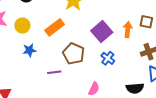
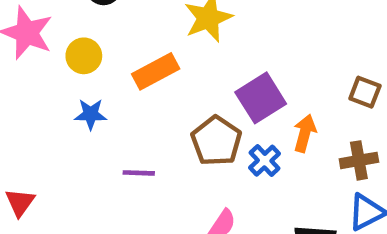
orange arrow: (128, 29) -> (305, 133), moved
brown pentagon: (74, 54) -> (216, 141), moved

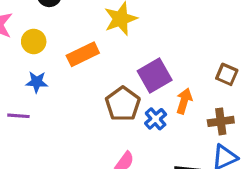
purple line: (139, 173) -> (18, 116), moved

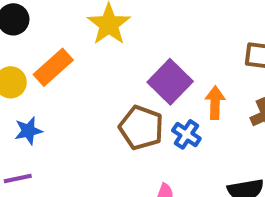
orange rectangle: (83, 54) -> (53, 67), moved

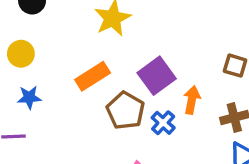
orange rectangle: (53, 67) -> (93, 76), moved

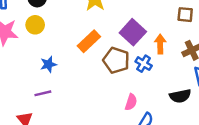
yellow circle: (21, 54) -> (35, 25), moved

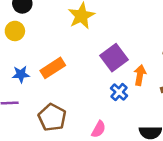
orange rectangle: (89, 41) -> (53, 68), moved
brown pentagon: (116, 60) -> (52, 117), moved

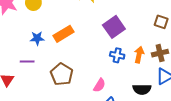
orange arrow: (140, 75) -> (139, 55), moved
blue cross: (119, 92) -> (117, 55), turned -32

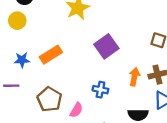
blue cross: (117, 55) -> (100, 90), moved
pink semicircle: (99, 85) -> (76, 110), moved

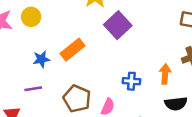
purple square: (106, 46) -> (118, 25), moved
orange arrow: (134, 77) -> (165, 74), moved

